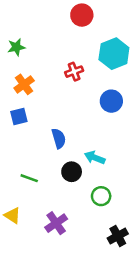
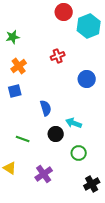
cyan hexagon: (114, 54) -> (89, 26), moved

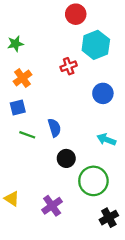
cyan hexagon: (89, 26) -> (96, 45), moved
cyan arrow: (74, 123) -> (106, 140), moved
green line: (23, 139) -> (27, 135), moved
green circle: (79, 153) -> (93, 181), size x1.6

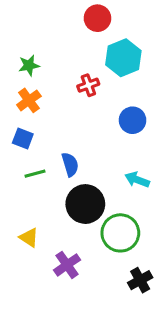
green star: (15, 44) -> (29, 65), moved
blue square: (18, 108) -> (23, 139), turned 35
green line: (27, 135) -> (35, 174), turned -35
black circle: (66, 158) -> (85, 204), size x1.6
yellow triangle: (12, 199) -> (29, 238), moved

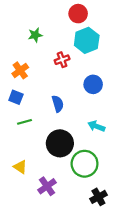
red circle: (97, 18) -> (78, 14), moved
green star: (29, 65) -> (35, 35), moved
blue semicircle: (70, 164) -> (58, 104), moved

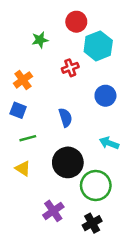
red circle: (78, 14) -> (76, 22), moved
yellow triangle: (20, 167) -> (23, 169), moved
black cross: (98, 197) -> (92, 223), moved

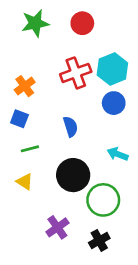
green star: (40, 40) -> (35, 23), moved, size x1.5
cyan hexagon: (98, 46) -> (112, 69), moved
red cross: (70, 68) -> (76, 73), size x1.6

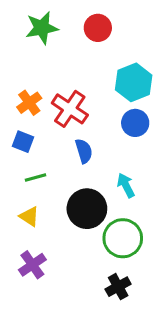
red cross: (76, 73) -> (70, 109), moved, turned -36
cyan arrow: (118, 154) -> (126, 185), moved, turned 42
purple cross: (57, 227) -> (32, 265), moved

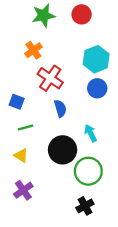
green star: (42, 28) -> (43, 16), moved
red circle: (98, 28) -> (82, 14), moved
orange cross: (29, 103) -> (33, 50), moved

